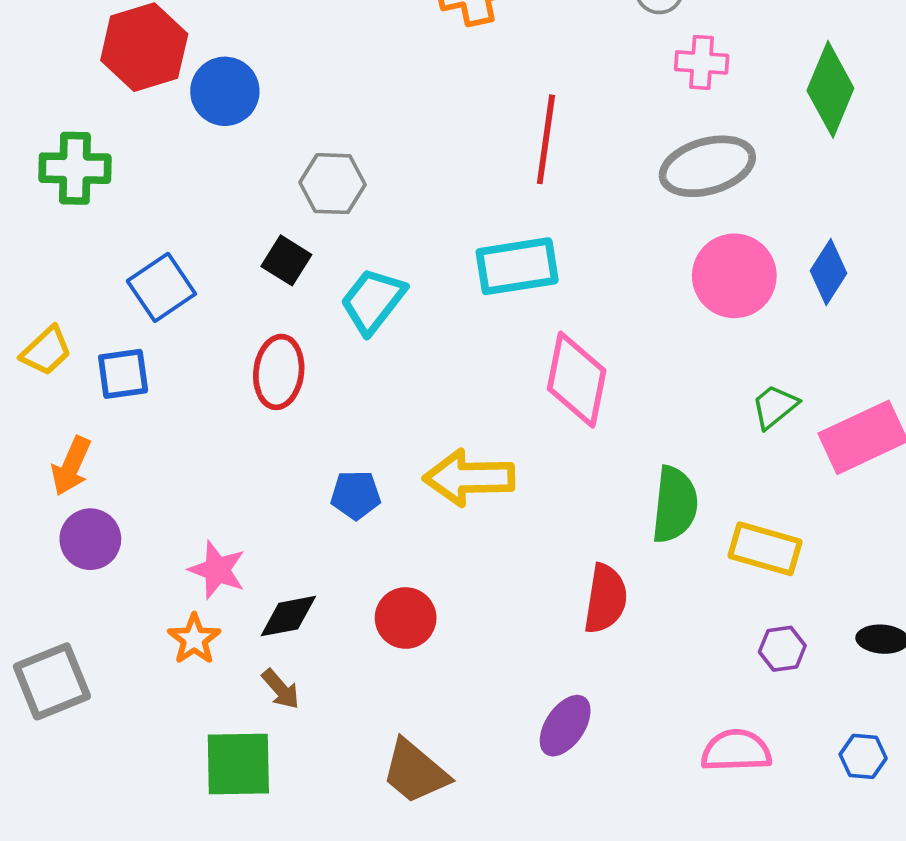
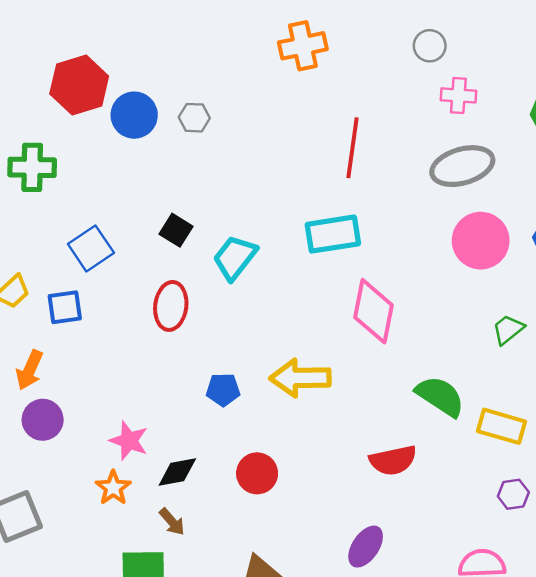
gray hexagon: (333, 184) -> (194, 118), moved, size x0.7
green semicircle: (675, 505) -> (440, 396), turned -63
red semicircle: (605, 599) -> (393, 460), turned 69

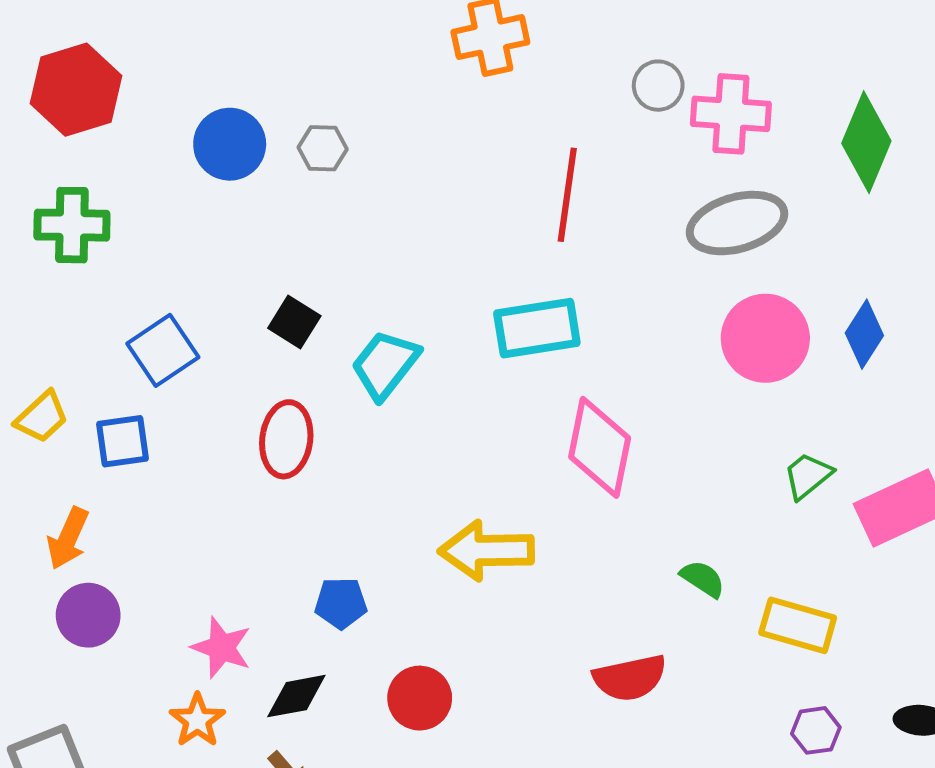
gray circle: (430, 46) -> (658, 86), moved
red hexagon: (79, 85) -> (76, 90), moved
pink cross: (458, 95) -> (731, 114), size x1.4
blue pentagon: (223, 390) -> (341, 603), moved
green semicircle: (440, 396) -> (703, 579), size x0.6

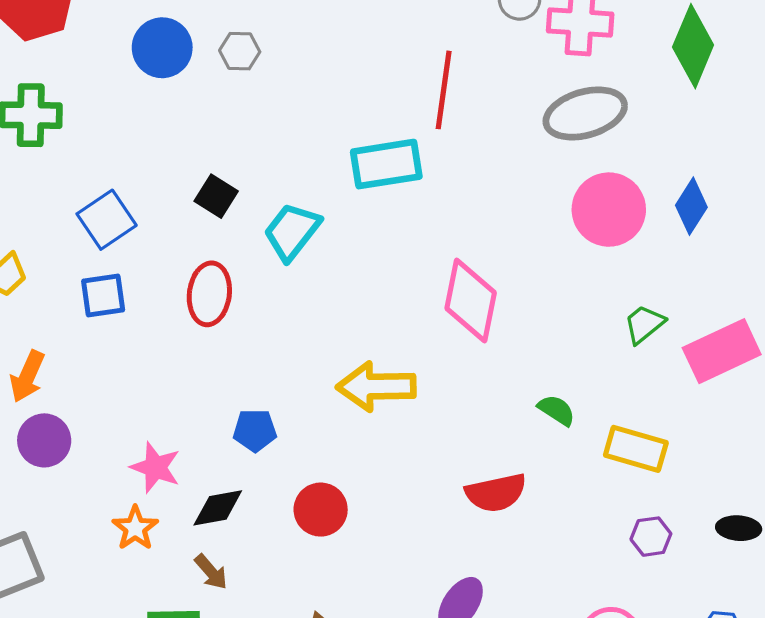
cyan rectangle: (537, 328) -> (386, 164), moved
blue square: (123, 441) -> (103, 295), moved

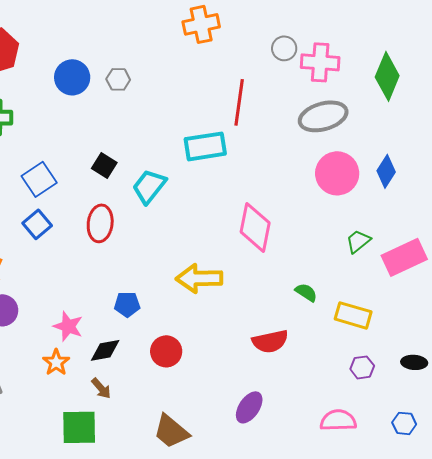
blue square: (103, 295) -> (37, 224), turned -32

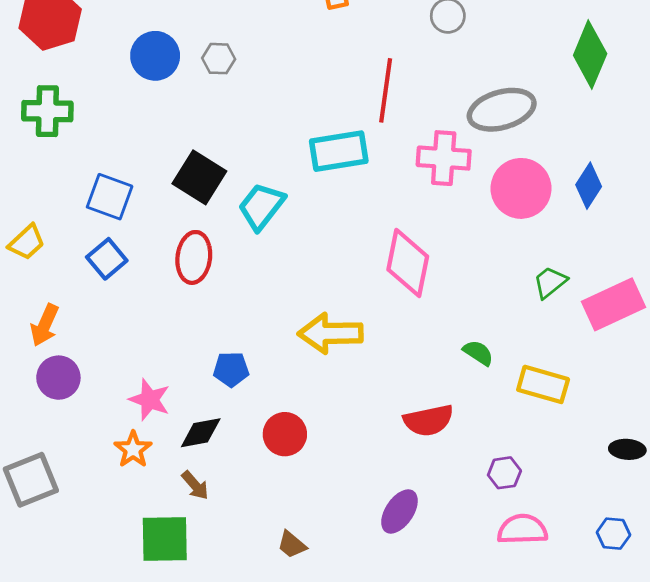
pink cross: (320, 62) -> (444, 158), moved
black square: (104, 165) -> (199, 177), size x1.5
blue square: (39, 179) -> (110, 197), turned -36
purple hexagon: (362, 367) -> (504, 473), moved
brown trapezoid: (171, 431) -> (292, 545), size x0.6

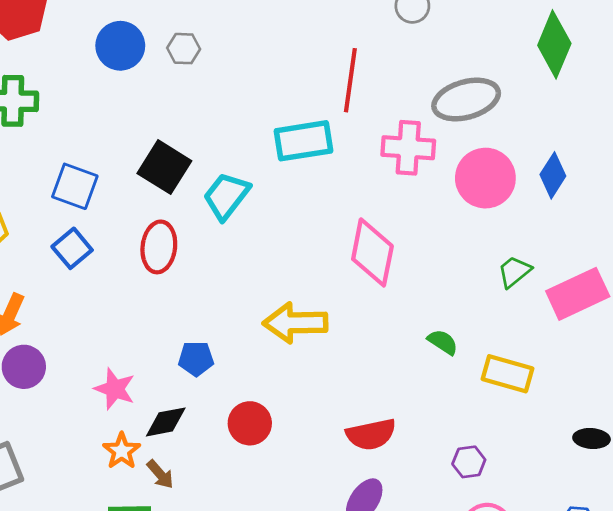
red semicircle: (428, 420) -> (371, 434), moved
orange star: (133, 449) -> (122, 451), moved

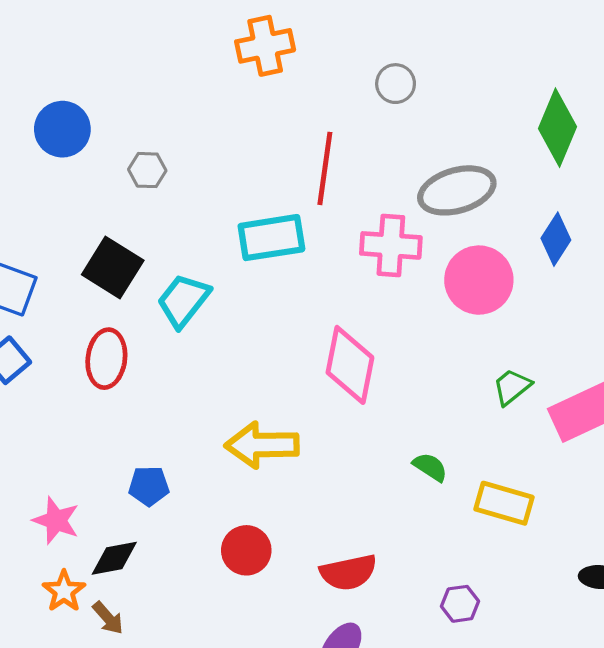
gray hexagon: (184, 49) -> (147, 170), moved
blue diamond: (553, 175) -> (556, 239), moved
red circle: (250, 423) -> (246, 550), moved

